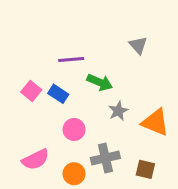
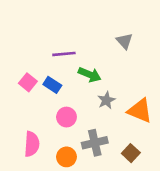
pink semicircle: (35, 159) -> (32, 144), turned -60
brown square: (145, 169) -> (131, 153), turned 30

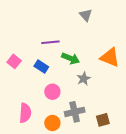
gray triangle: (124, 41) -> (86, 15), moved
pink square: (28, 82) -> (14, 61), moved
orange triangle: (140, 111) -> (110, 57), moved
brown square: (131, 153) -> (103, 120), turned 32

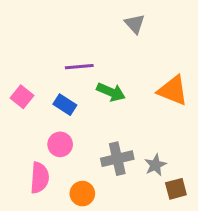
gray star: (84, 79) -> (155, 165), moved
pink circle: (52, 92) -> (60, 144), moved
gray cross: (75, 112) -> (117, 159), moved
brown square: (103, 120) -> (176, 189), moved

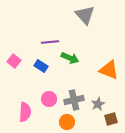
gray triangle: (135, 24) -> (85, 15), size x1.5
orange triangle: (173, 90) -> (109, 70), moved
pink circle: (60, 144) -> (49, 99), moved
orange circle: (82, 194) -> (67, 122), moved

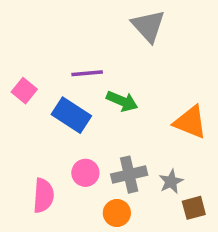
pink square: (14, 61) -> (24, 91), moved
blue rectangle: (41, 66) -> (71, 115), size x1.5

